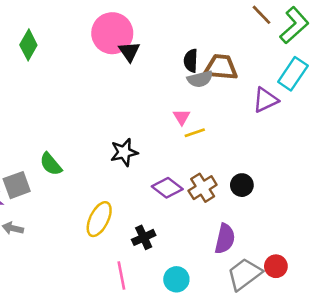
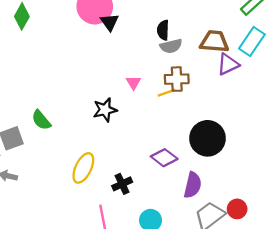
brown trapezoid: (221, 67) -> (214, 41), moved
pink triangle: (182, 117) -> (133, 83), moved
black circle: (242, 185) -> (207, 138), size x1.8
purple diamond: (167, 188) -> (164, 158), moved
brown cross: (203, 188) -> (177, 79), moved, turned 30

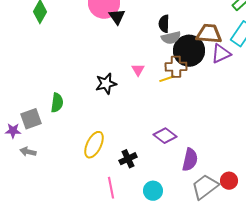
black star: (105, 110) -> (106, 84), moved
green semicircle: (41, 120) -> (57, 103), turned -132
black circle: (207, 138) -> (189, 51), moved

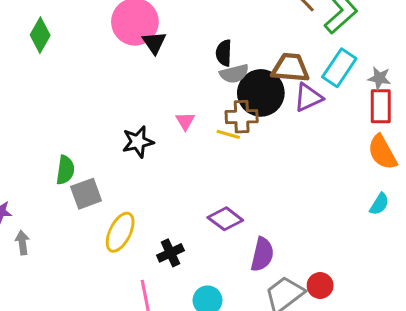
yellow line: (167, 79) -> (228, 134), turned 35
gray square: (31, 119) -> (86, 194), moved
gray arrow: (28, 152) -> (22, 243), turned 70

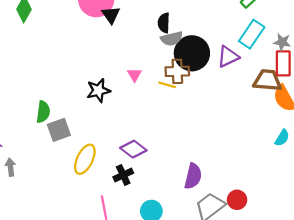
brown trapezoid: (290, 68) -> (267, 80), moved
purple diamond: (225, 219) -> (133, 149), moved

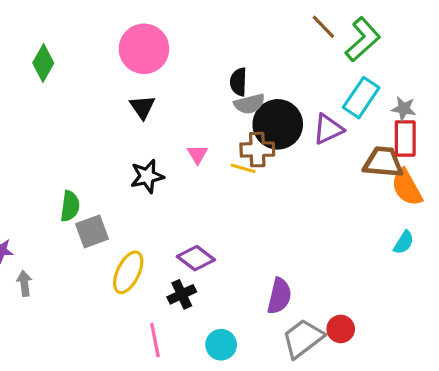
black triangle: (111, 15) -> (142, 107), moved

